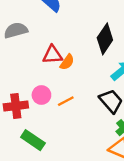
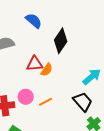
black diamond: (105, 39) -> (61, 41), moved

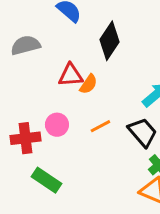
orange line: (46, 102) -> (100, 126), moved

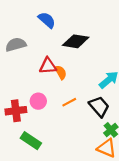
black diamond: (109, 41) -> (76, 41), turned 65
orange semicircle: (88, 84) -> (61, 72), turned -64

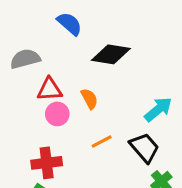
red triangle: (48, 66) -> (50, 89), moved
pink circle: (38, 101) -> (57, 114), moved
red cross: (16, 111) -> (47, 163), moved

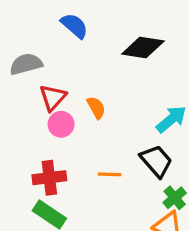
black diamond: (111, 54) -> (143, 47), moved
red triangle: (50, 89) -> (53, 98), turned -44
orange line: (102, 141) -> (110, 174), moved, turned 30

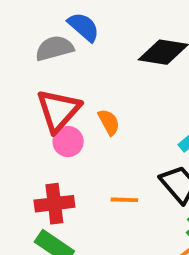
gray semicircle: (26, 64) -> (54, 48), moved
red triangle: (53, 98) -> (58, 110), size x1.4

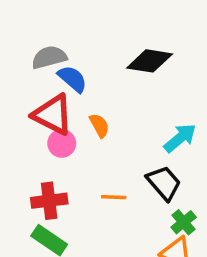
blue semicircle: (84, 27) -> (72, 79), moved
red triangle: (58, 110) -> (53, 115), turned -45

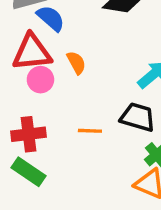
red triangle: (53, 115) -> (32, 52), turned -33
black trapezoid: (164, 183) -> (138, 117), turned -33

